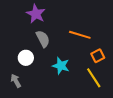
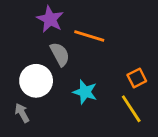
orange line: (80, 35) -> (89, 36), moved
white circle: (26, 58) -> (36, 81), size x1.5

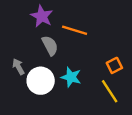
white circle: (36, 81) -> (41, 81), moved
gray arrow: (22, 113) -> (18, 67), moved

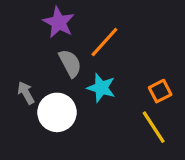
orange line: (75, 30) -> (104, 42), turned -65
cyan star: (71, 77) -> (101, 88), moved

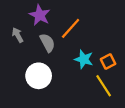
cyan star: (101, 88) -> (84, 59), moved
gray arrow: (26, 93) -> (18, 35), moved

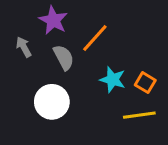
orange square: (108, 61) -> (145, 83), turned -32
yellow line: (104, 86) -> (139, 115), turned -65

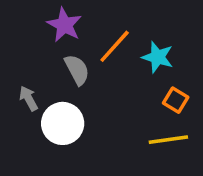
gray arrow: (24, 47) -> (29, 98), moved
cyan star: (113, 80) -> (158, 57), moved

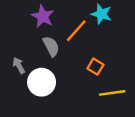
cyan star: (158, 57) -> (101, 14), moved
orange square: (176, 100) -> (95, 67), moved

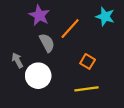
cyan star: (101, 14) -> (105, 16), moved
yellow line: (112, 93) -> (86, 89), moved

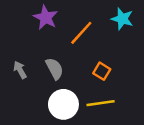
gray semicircle: (47, 43) -> (55, 69), moved
white circle: (38, 76) -> (63, 104), moved

